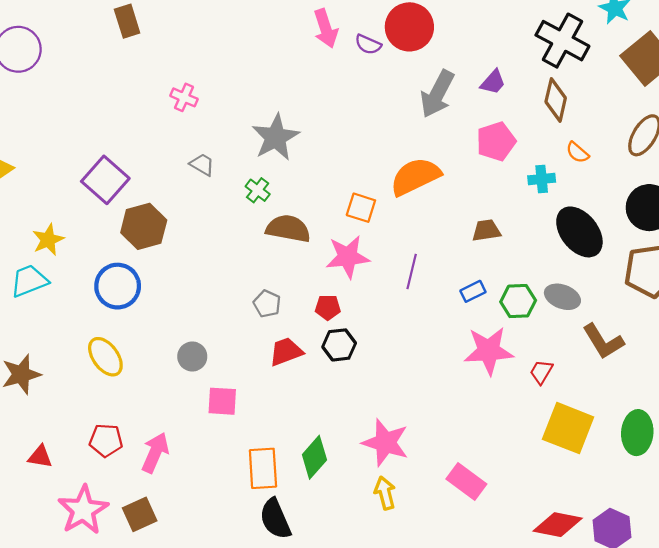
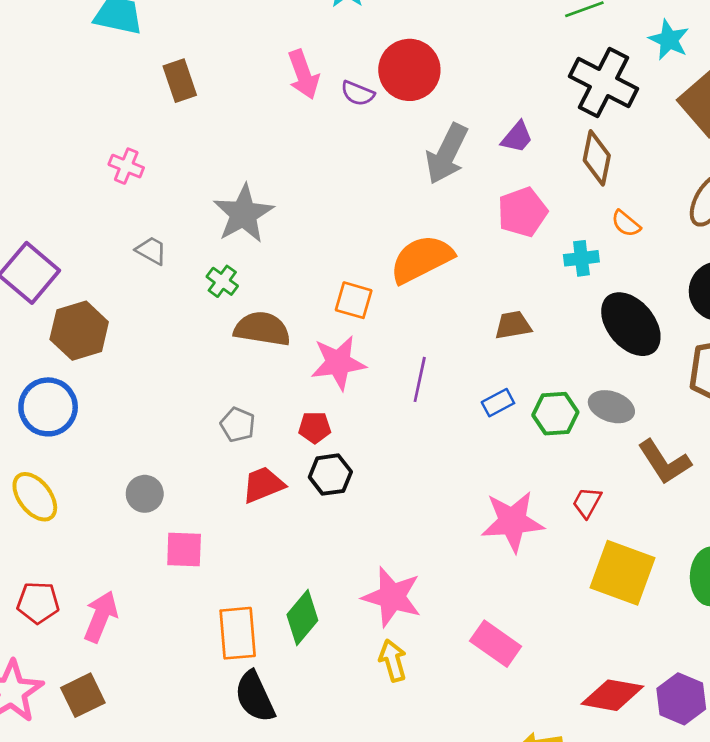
brown rectangle: (127, 21) -> (180, 81), moved
pink star: (489, 351) -> (512, 522), moved

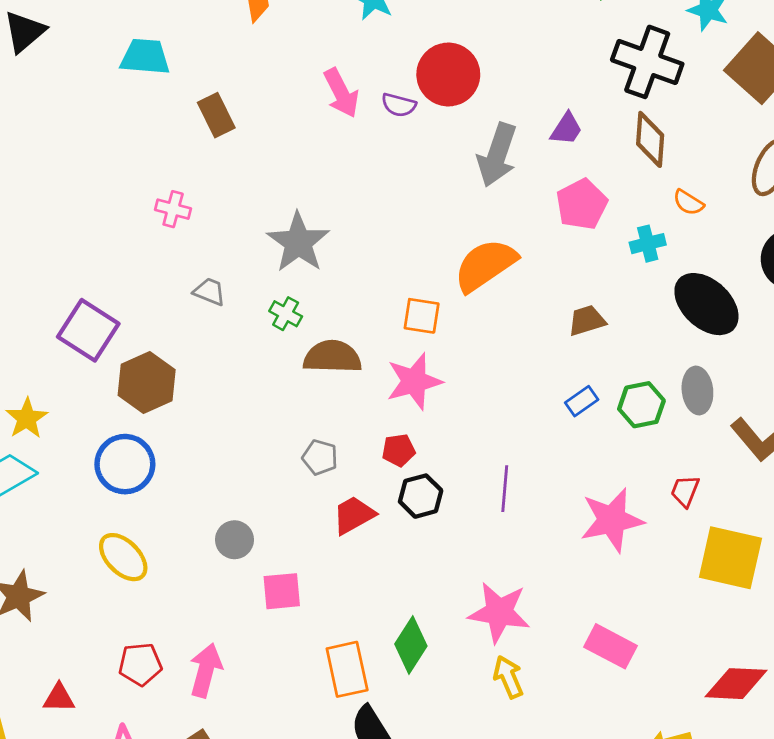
purple line: (420, 379) -> (505, 489), moved
gray ellipse: (611, 407) -> (697, 391), turned 72

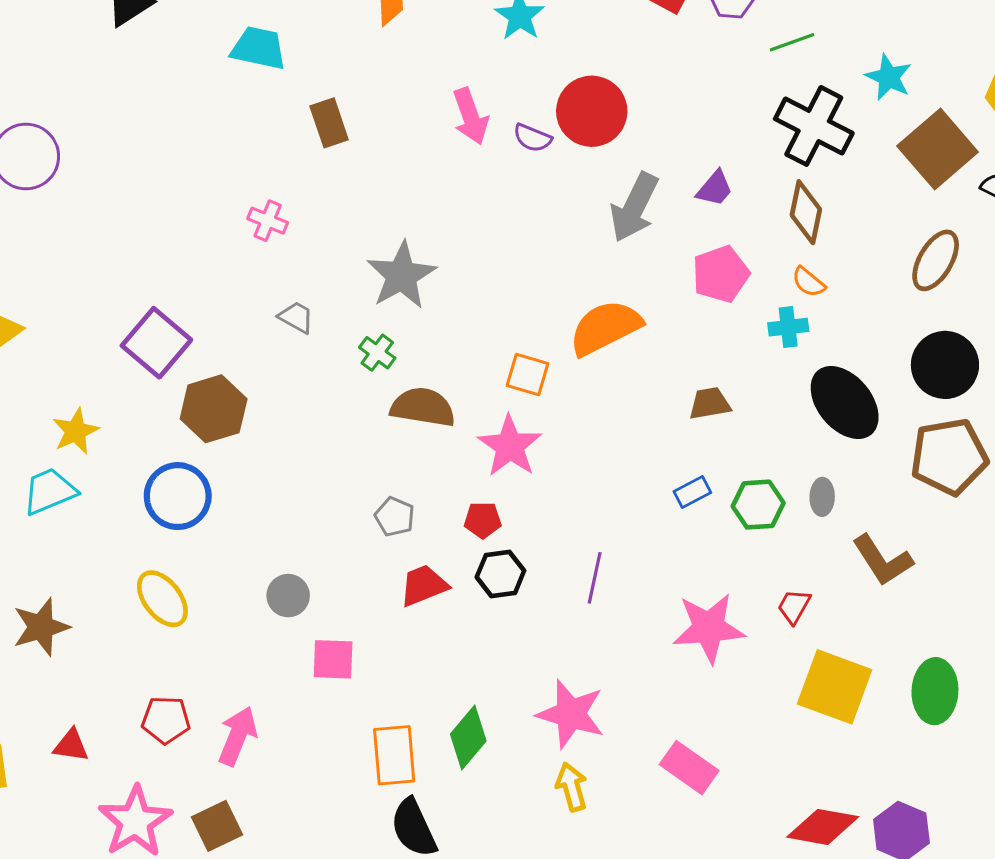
orange semicircle: (688, 202) -> (808, 282), moved
pink star: (414, 381) -> (510, 446), turned -30
gray ellipse: (697, 391) -> (822, 497), size x0.7

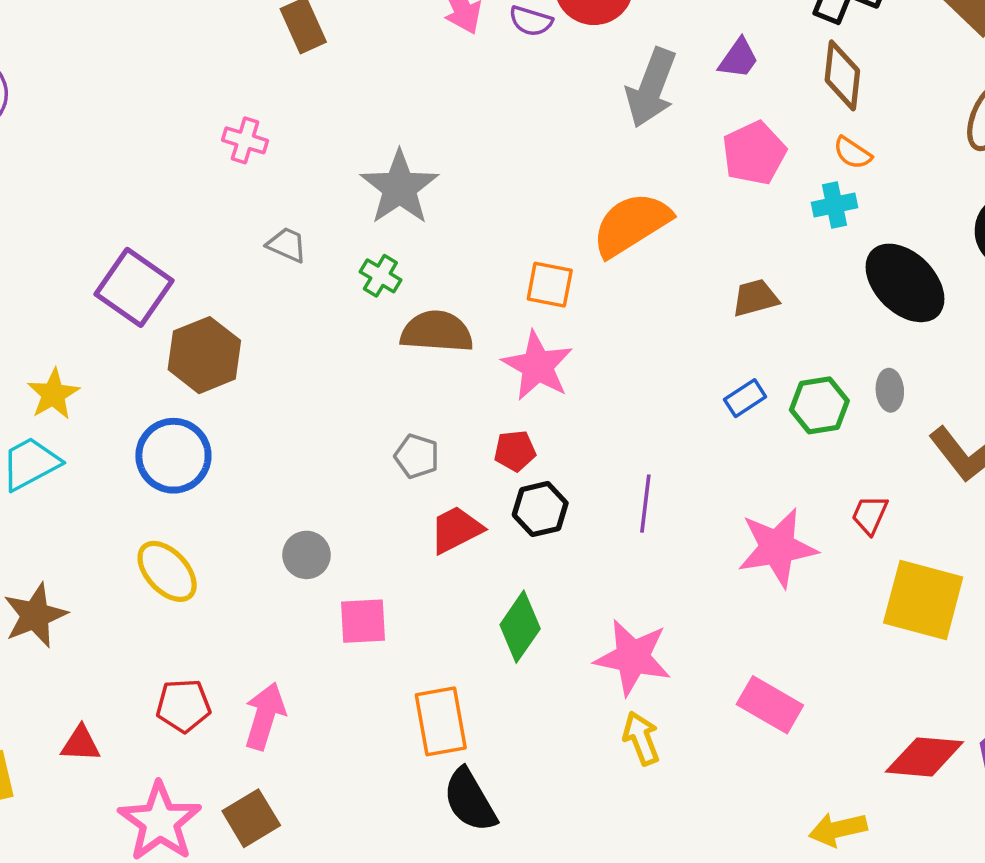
green diamond: (468, 737) -> (520, 627), moved

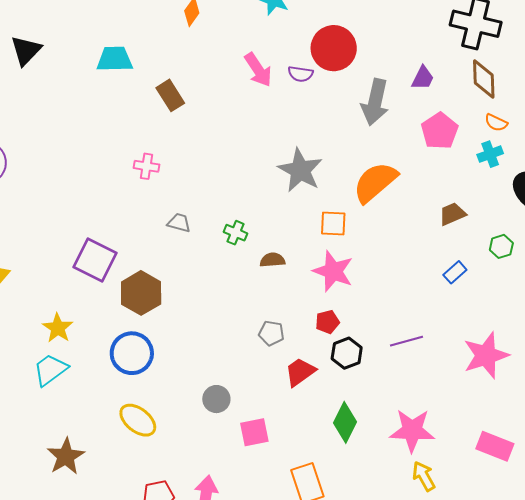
gray star: (399, 187) -> (300, 170), moved
brown semicircle: (437, 332) -> (272, 260), size x0.6
green hexagon: (819, 405) -> (501, 246), moved, size x0.7
purple line: (645, 504) -> (407, 341), turned 76

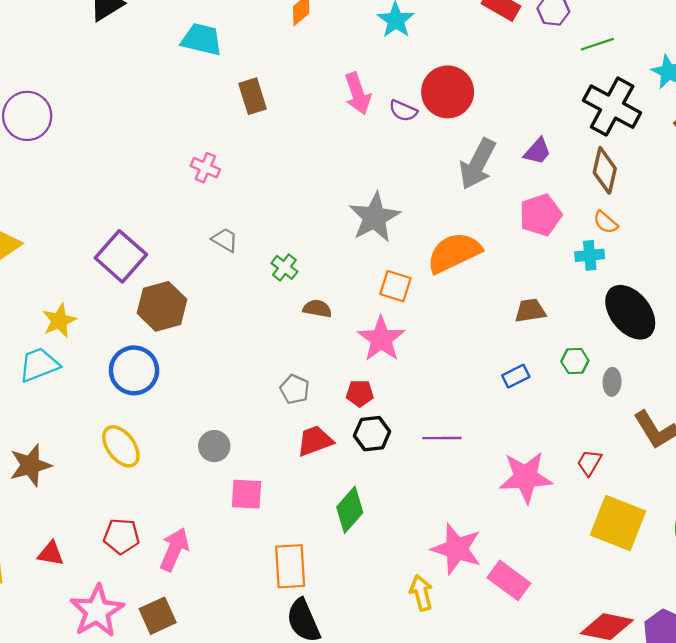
pink star: (412, 430) -> (457, 549), moved

